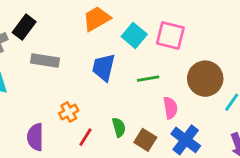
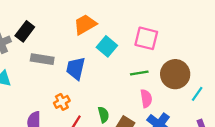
cyan square: (134, 35) -> (107, 46), moved
blue trapezoid: (104, 67) -> (76, 68), moved
green line: (148, 79) -> (139, 73), moved

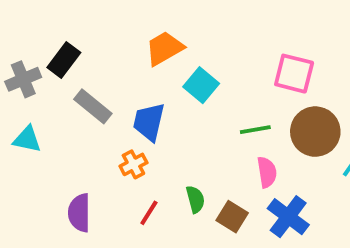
pink square: (146, 38) -> (294, 74), moved
gray rectangle: (42, 59) -> (93, 106), turned 30
orange cross: (62, 102) -> (133, 164), moved

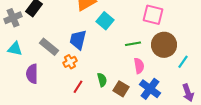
gray rectangle: (93, 106) -> (49, 47), moved
purple semicircle: (79, 213) -> (32, 74), moved

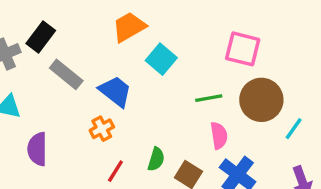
blue trapezoid: (78, 40) -> (115, 91), turned 115
gray rectangle: (49, 47) -> (66, 74), moved
green semicircle: (102, 80) -> (156, 159), turned 32

